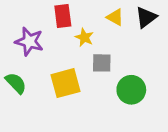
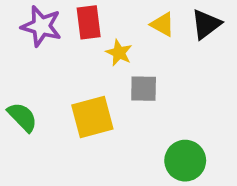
purple star: (29, 41) -> (41, 26), moved
green circle: (131, 90) -> (185, 161), moved

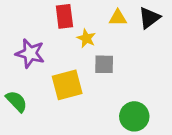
yellow triangle: (162, 24) -> (118, 18), turned -30
purple star: (41, 26) -> (30, 53), moved
green semicircle: (22, 117) -> (16, 101), moved

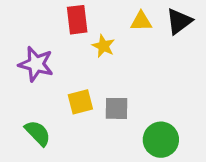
gray square: (104, 64) -> (117, 108), moved
yellow square: (67, 85) -> (80, 102), size x0.7
green semicircle: (16, 101) -> (38, 133), moved

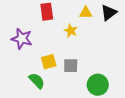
yellow star: (103, 46) -> (71, 31), moved
green semicircle: (38, 133) -> (37, 81), moved

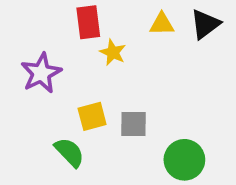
yellow star: (71, 31) -> (113, 52), moved
purple star: (22, 39) -> (41, 73), turned 30

